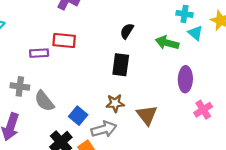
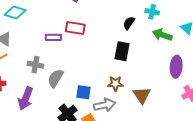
cyan cross: (184, 14) -> (152, 12), moved
gray semicircle: (44, 101) -> (55, 78), turned 66
blue square: (78, 116) -> (83, 92), turned -35

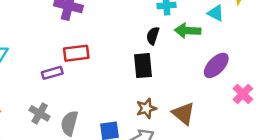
black semicircle: (129, 23) -> (153, 36), moved
gray cross: (35, 65) -> (40, 113), turned 35
purple ellipse: (176, 67) -> (216, 65), turned 55

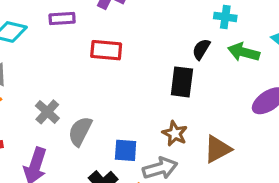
purple rectangle: (52, 73) -> (62, 19), moved
brown star: (146, 108) -> (175, 133), turned 30
brown triangle: (184, 113) -> (217, 149), turned 40

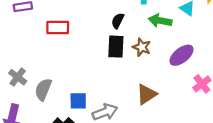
black semicircle: (201, 49) -> (118, 21), moved
brown star: (175, 133) -> (142, 47), moved

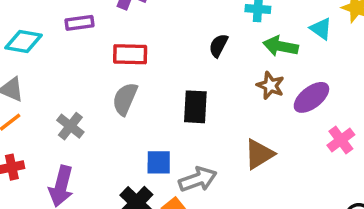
black rectangle: (116, 47) -> (195, 107), moved
brown star: (142, 47) -> (270, 85), moved
gray semicircle: (43, 89) -> (125, 99), moved

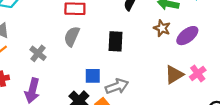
pink cross: (341, 140) -> (198, 73), moved
brown triangle: (259, 154) -> (174, 75), moved

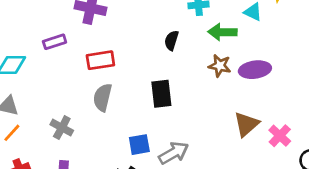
purple ellipse: (187, 36) -> (255, 70), turned 40
pink cross: (198, 73) -> (280, 136), moved

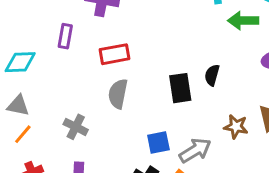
black semicircle: (171, 40) -> (212, 75), moved
purple rectangle: (55, 42) -> (65, 36), turned -60
brown star: (220, 66) -> (236, 127), moved

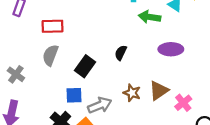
black rectangle: (180, 88) -> (85, 66), moved, turned 35

